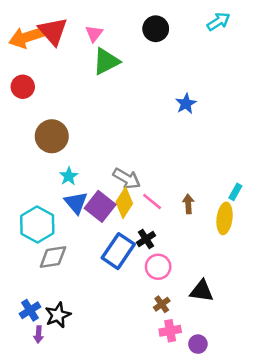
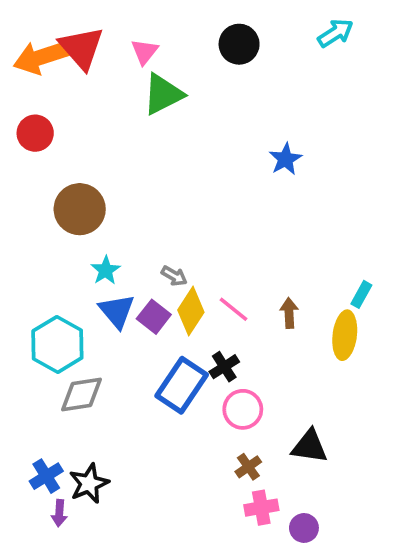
gray arrow: (127, 179) -> (174, 276), moved, size x0.6
purple square: (100, 206) -> (154, 317), size x0.7

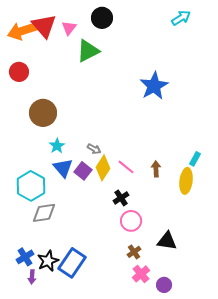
black circle: (239, 44) -> (102, 18), moved
pink triangle: (145, 52) -> (69, 28), moved
blue star: (285, 159) -> (154, 86), size x1.6
blue rectangle: (182, 385) -> (72, 263), moved
pink cross: (261, 508) -> (141, 274), turned -30

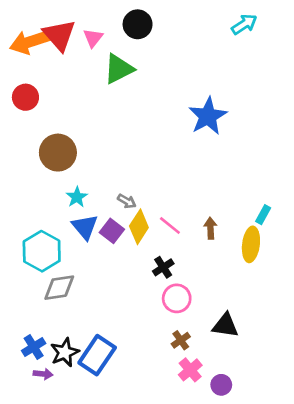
purple arrow: (32, 277) -> (43, 374), turned -88

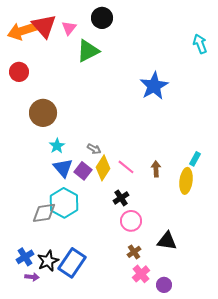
cyan arrow: (244, 24) -> (200, 44), moved, turned -78
cyan hexagon: (42, 251) -> (64, 203), moved

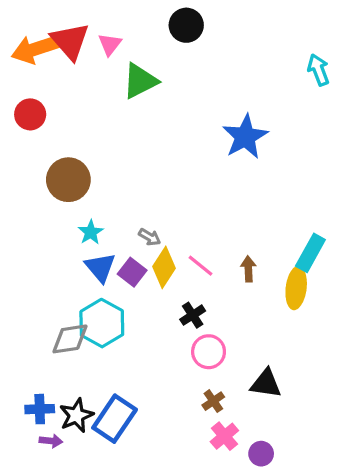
black circle: (102, 18) -> (186, 25), moved
cyan rectangle: (195, 159) -> (310, 253), size x1.6
blue cross: (25, 257) -> (40, 409), turned 30

